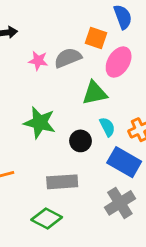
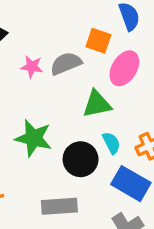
black circle: (80, 141) -> (81, 159), size x1.4

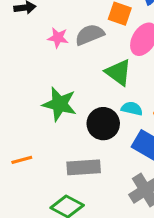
green triangle: (97, 104) -> (118, 72), turned 48
cyan semicircle: (111, 143) -> (132, 109), turned -50

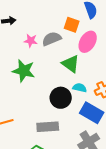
green star: (59, 104) -> (24, 71), moved

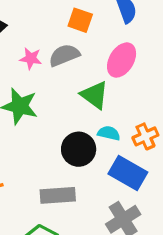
orange square: (72, 25) -> (80, 20), moved

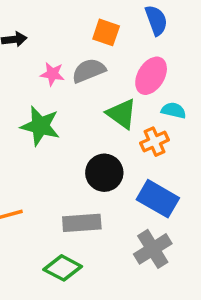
cyan semicircle: (109, 133) -> (174, 110), moved
orange cross: (145, 136) -> (155, 142), moved

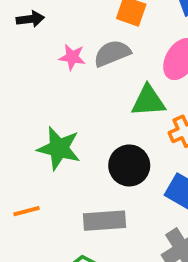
green triangle: (122, 114) -> (148, 101), turned -40
green star: (40, 126) -> (59, 148), moved

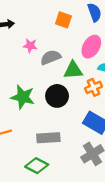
gray semicircle: (112, 53) -> (51, 57), moved
black circle: (129, 165) -> (57, 96), moved

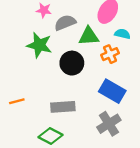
green star: (23, 97) -> (39, 45), moved

